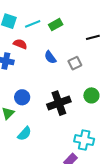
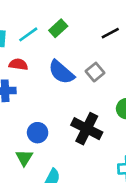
blue semicircle: (50, 57) -> (61, 72), size x1.5
black cross: (59, 103) -> (87, 129), turned -30

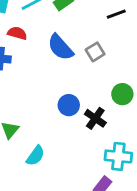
black cross: (87, 129) -> (95, 118), moved, size x0.7
blue circle: (38, 133) -> (69, 105), moved

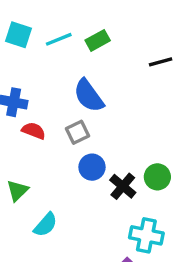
red semicircle: (17, 33) -> (34, 131), moved
gray square: (95, 52) -> (78, 132), moved
green circle: (122, 94) -> (157, 177), moved

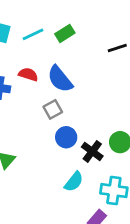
red semicircle: (34, 131) -> (28, 74), moved
cyan semicircle: (46, 225) -> (74, 182), moved

